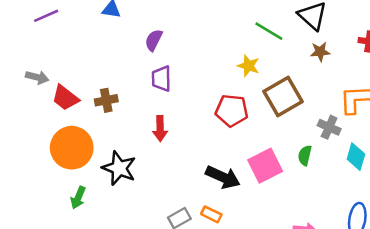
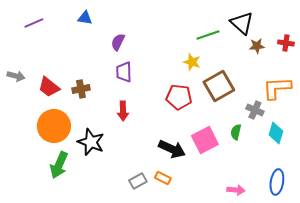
green line: (269, 31) -> (208, 35), turned -50
brown star: (320, 52) -> (257, 46), moved
gray arrow: (37, 77) -> (16, 76), moved
green arrow: (78, 198) -> (59, 165), size x1.5

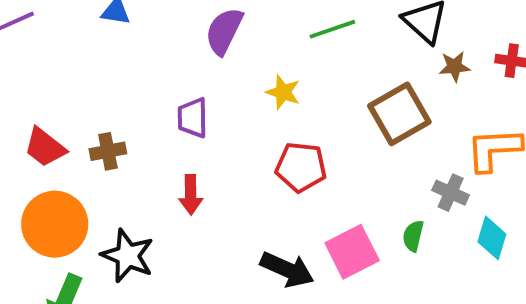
green line: (208, 35) -> (332, 29), moved
purple semicircle: (118, 42) -> (224, 31), moved, size x1.4
yellow star: (192, 62) -> (283, 92), moved
brown square: (219, 86) -> (399, 114), moved

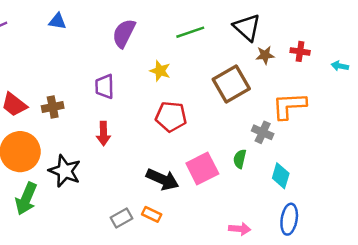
cyan diamond: (492, 238) -> (281, 176), moved

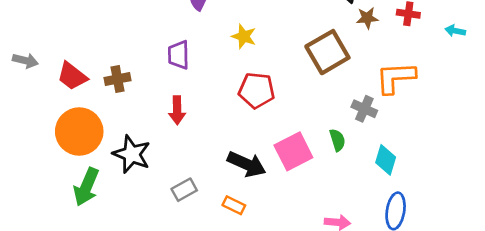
green semicircle: (240, 159) -> (337, 140), turned 150
gray rectangle: (121, 218) -> (184, 190), moved

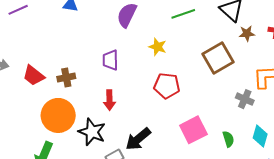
orange circle: (79, 132) -> (58, 115), moved
green semicircle: (337, 140) -> (228, 139), moved
black star: (132, 154) -> (92, 132), moved
black arrow: (247, 164) -> (138, 139), moved, turned 116

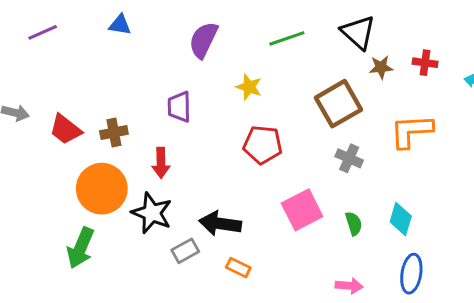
gray cross: (245, 99) -> (349, 158), moved
red arrow: (109, 100) -> (161, 163), moved
black arrow: (138, 139) -> (220, 224), turned 48

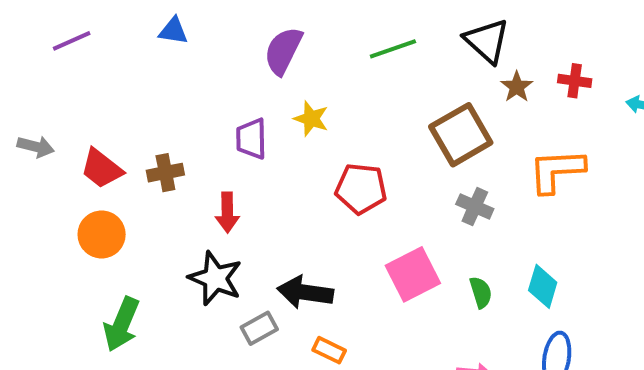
brown star: (381, 67) -> (517, 87), turned -30
yellow star: (249, 87) -> (311, 119), moved
orange circle: (102, 189) -> (102, 234), moved, size x0.7

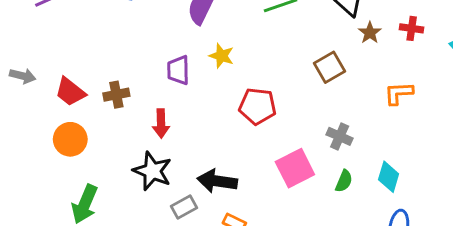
brown square: (461, 135) -> (329, 67), size x0.7
orange L-shape: (557, 171) -> (399, 93), size x0.7
gray cross: (475, 207) -> (340, 136), moved
green semicircle: (481, 292) -> (344, 181), turned 40

